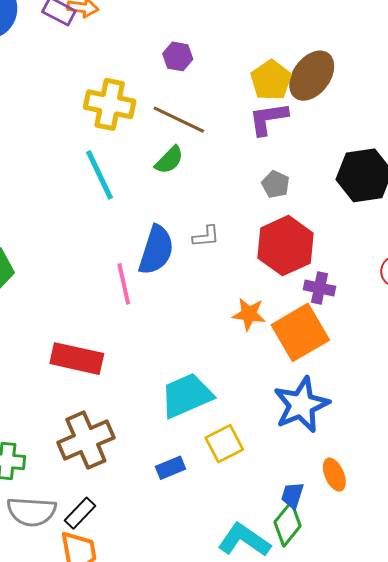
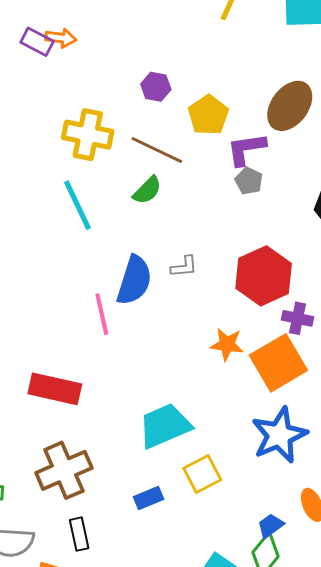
yellow pentagon: (271, 80) -> (208, 115), moved
gray pentagon: (276, 184) -> (249, 181), moved
blue trapezoid: (292, 495) -> (270, 526), turned 36
black rectangle: (80, 513) -> (79, 534), moved, turned -56

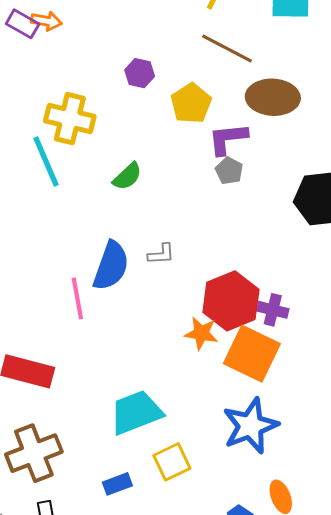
brown ellipse: (290, 106) -> (273, 97), turned 54
brown line: (157, 150) -> (227, 49), moved
cyan line: (78, 205) -> (46, 161), moved
red hexagon: (264, 276) -> (231, 301), moved
orange square: (278, 363) -> (252, 354), turned -36

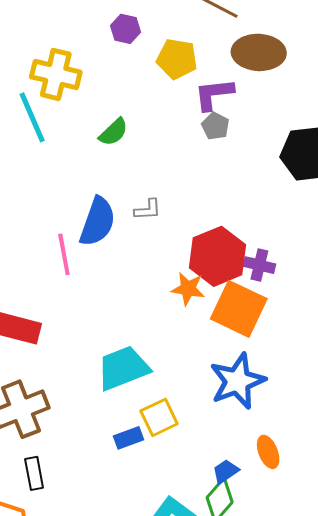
yellow pentagon: (191, 103) -> (177, 59), turned -30
blue rectangle: (117, 484) -> (129, 438), moved

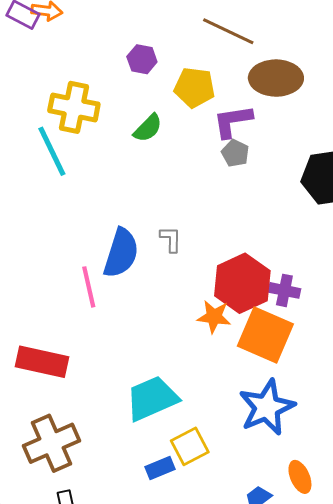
green semicircle: (114, 132) -> (148, 128), moved
gray L-shape: (148, 210) -> (171, 239), turned -84

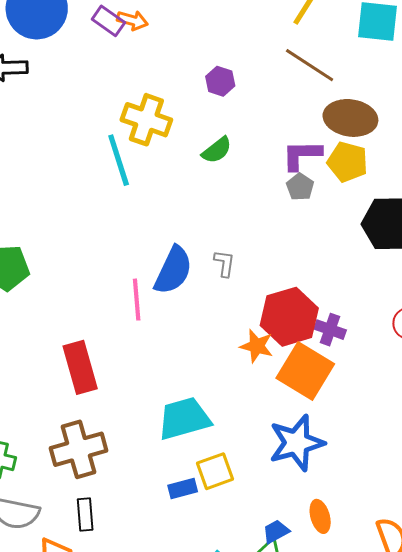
yellow pentagon: (194, 87) -> (348, 162), moved
red rectangle: (42, 362) -> (80, 367), turned 54

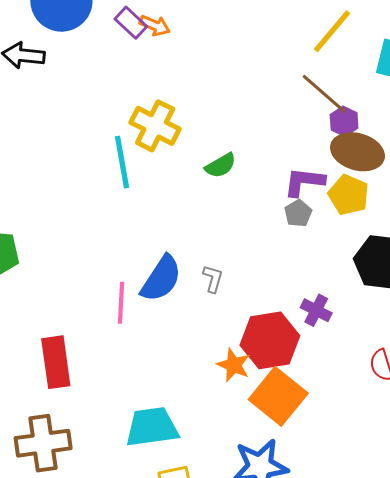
purple hexagon: (220, 81) -> (344, 121), moved
purple cross: (330, 330) -> (316, 310), moved

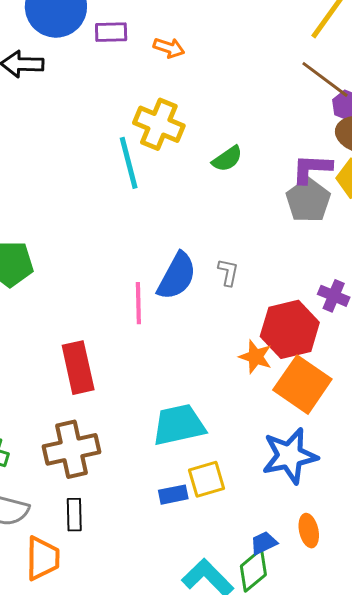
purple rectangle: (131, 23) -> (111, 32), moved, turned -40
orange arrow: (155, 26) -> (169, 48), moved
gray pentagon: (298, 213) -> (308, 200), size x1.6

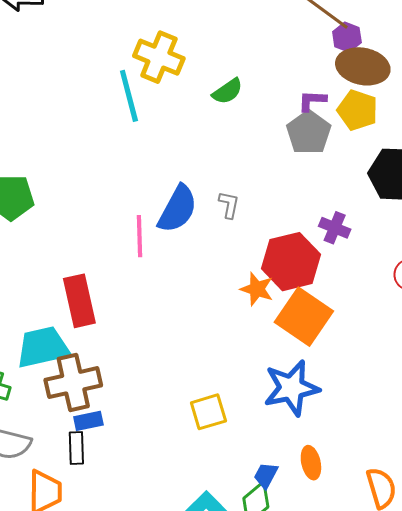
purple L-shape: (312, 169) -> (312, 101), size x0.7
cyan trapezoid: (179, 425) -> (43, 347), moved
blue rectangle: (173, 495) -> (88, 421), moved
blue trapezoid: (264, 543) -> (266, 475), turned -36

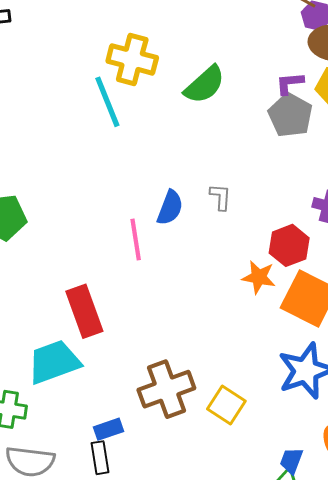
green semicircle: (228, 91) -> (205, 85), size x1.4
blue semicircle: (178, 209) -> (170, 208), size x0.7
red hexagon: (291, 262) -> (289, 245), size x0.7
brown cross: (73, 383) -> (166, 389), moved
yellow square: (208, 412) -> (226, 405), turned -33

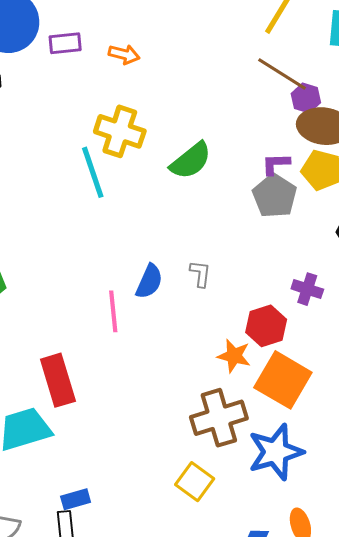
brown cross: (166, 389) -> (219, 418), moved

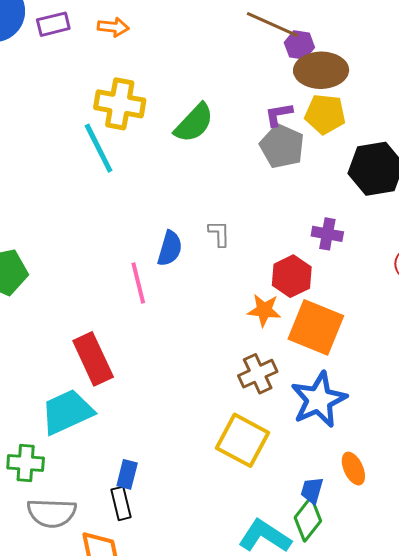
brown cross: (219, 418) -> (258, 374), size x0.7
yellow square: (195, 482) -> (243, 440), size x1.4
blue rectangle: (76, 499) -> (127, 474), turned -52

